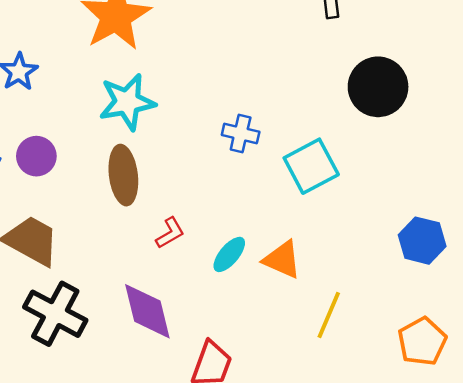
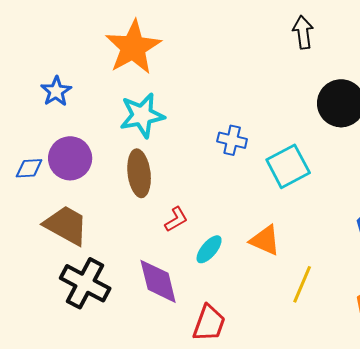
purple circle: (36, 156) -> (70, 158), size x1.4
cyan ellipse: (229, 254) -> (209, 249), moved

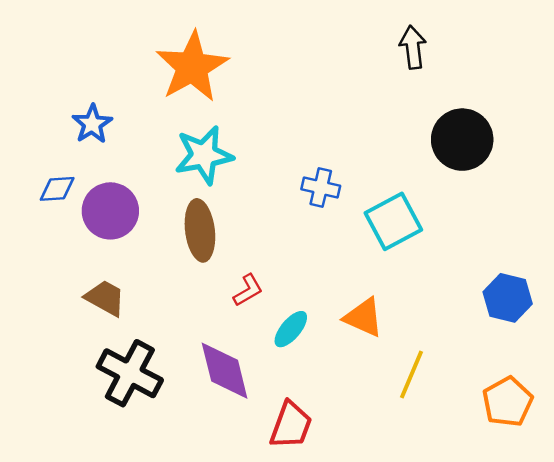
blue diamond: (29, 168) -> (57, 189), moved
brown trapezoid: (66, 225) -> (105, 298), size x0.7

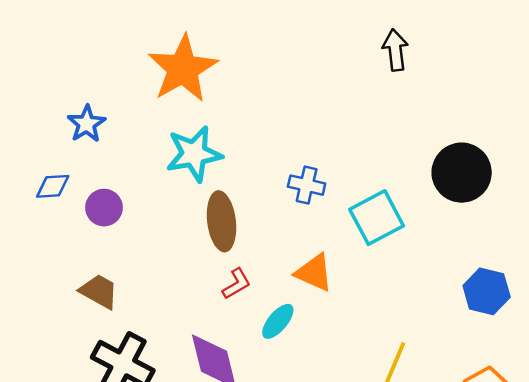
black circle: (462, 140) -> (462, 173), moved
purple circle: (110, 211) -> (104, 208), size x0.7
brown ellipse: (200, 230) -> (222, 221), moved
orange triangle: (364, 317) -> (314, 273), moved

